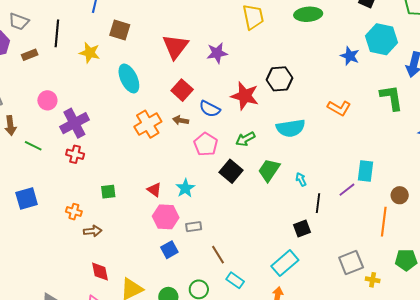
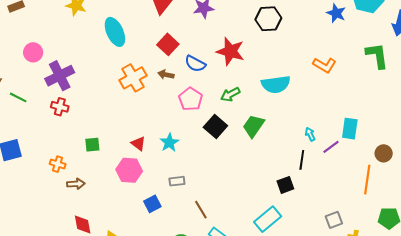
black hexagon: (279, 79) -> (268, 19), moved
cyan arrow: (301, 179) -> (310, 134), moved
pink hexagon: (166, 217) -> (129, 170), moved
gray square: (351, 263) -> (334, 220), size x0.7

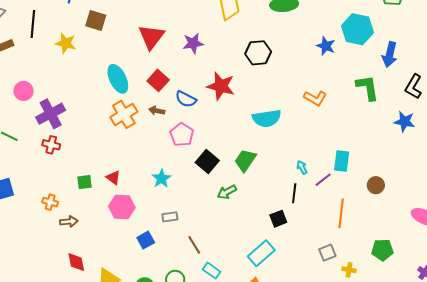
cyan ellipse: (115, 32) -> (118, 79), moved
green arrow: (230, 94) -> (227, 192), moved
red triangle: (138, 144) -> (113, 178), moved
orange line: (367, 180) -> (341, 213), moved

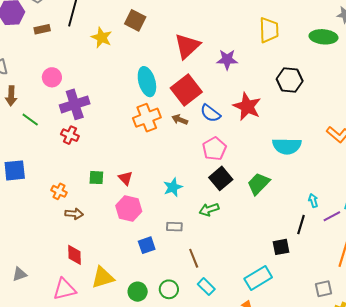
red square: (158, 80) -> (186, 90), size x1.4
pink pentagon: (182, 135) -> (214, 149), moved
green arrow: (227, 192) -> (209, 210), moved

